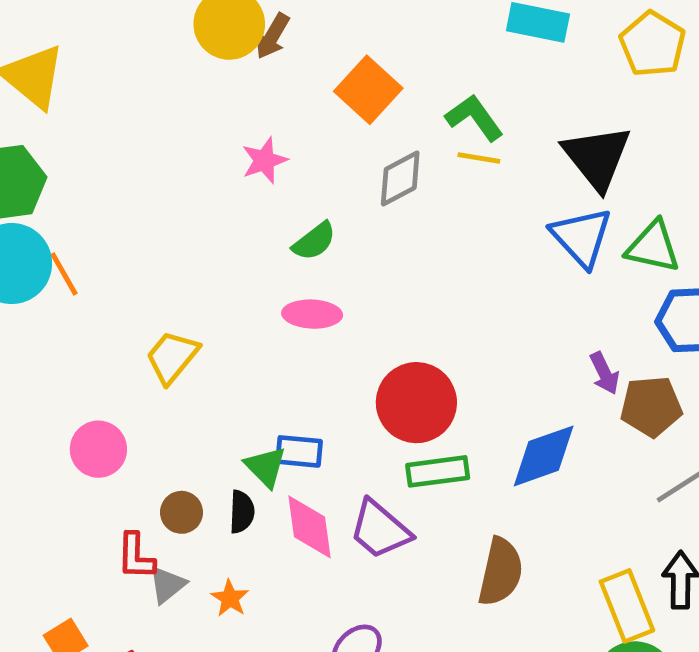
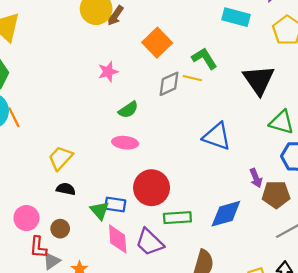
yellow line: (479, 158) -> (192, 78), moved
blue triangle: (581, 237) -> (217, 136), moved, turned -32
red circle: (416, 403) -> (152, 188), moved
pink circle: (98, 449) -> (26, 218), moved
black semicircle: (242, 512) -> (66, 189), moved, turned -84

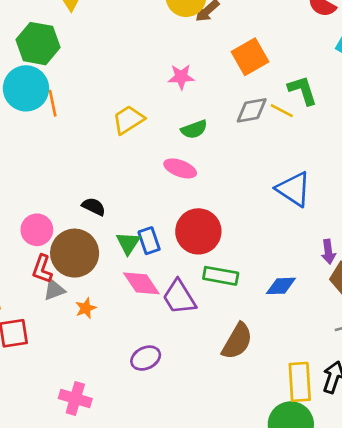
yellow trapezoid: (60, 158) -> (128, 120), moved
blue rectangle: (115, 205) -> (149, 241), turned 48
blue diamond: (226, 214) -> (281, 286), size x0.7
brown circle: (60, 229) -> (75, 253), size x2.0
pink diamond: (118, 239) -> (141, 283), turned -44

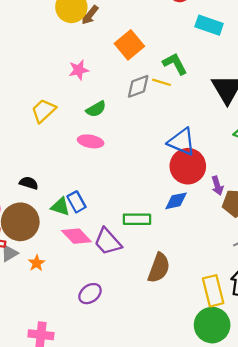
red circle: (198, 231) -> (188, 166), moved
green triangle: (128, 243) -> (60, 207), turned -36
blue diamond: (281, 286) -> (176, 201), moved

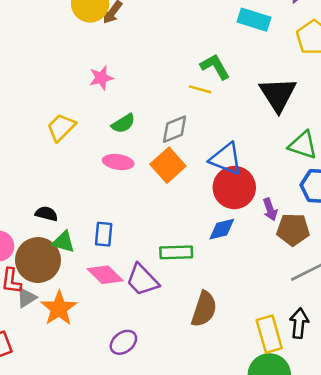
orange square: (129, 45) -> (168, 165), moved
gray diamond: (138, 86) -> (175, 129), moved
blue rectangle: (76, 202) -> (104, 234), turned 36
green triangle: (60, 207) -> (64, 242), moved
orange star: (37, 263) -> (59, 308), size x1.8

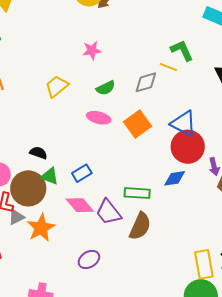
gray diamond: (175, 129) -> (146, 82), moved
blue rectangle: (104, 234) -> (82, 173), turned 48
brown semicircle: (204, 309) -> (140, 226), moved

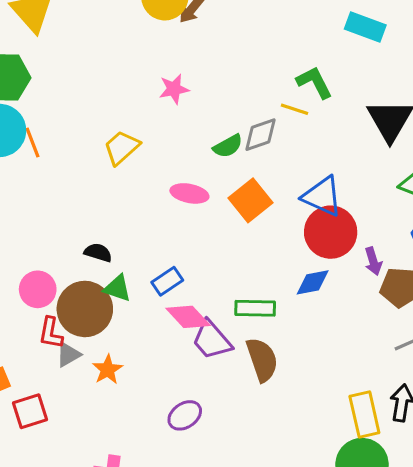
green semicircle: (106, 88) -> (228, 146), moved
pink diamond: (80, 205) -> (188, 317), moved
brown semicircle: (140, 226) -> (262, 360), turned -40
orange star: (41, 228) -> (108, 370), size x0.7

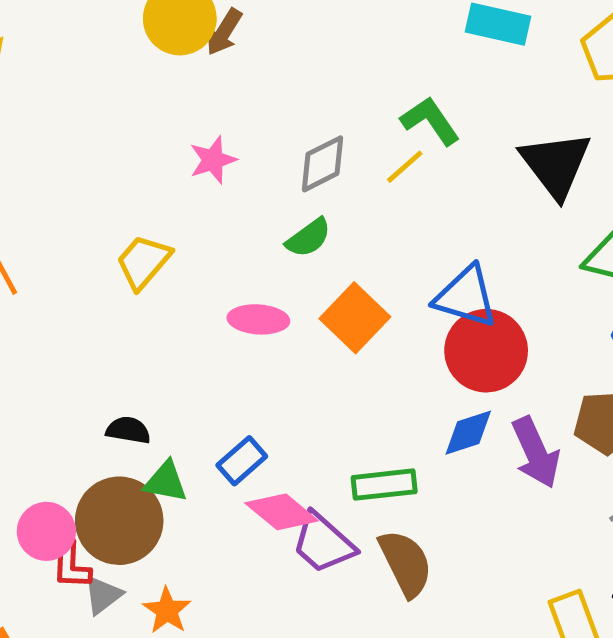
yellow line: (295, 109) -> (405, 167), turned -52
gray diamond: (261, 135) -> (322, 164), moved
purple arrow: (373, 261) -> (536, 453), moved, size x1.6
pink circle: (38, 289) -> (46, 531), moved

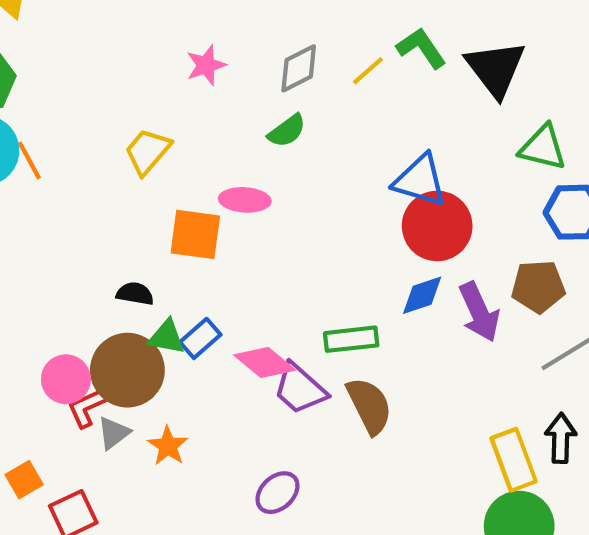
green L-shape: (430, 121) -> (421, 48), moved
orange square: (355, 318) -> (195, 234), moved, turned -36
blue rectangle: (242, 461) -> (200, 338), moved
red L-shape: (71, 565) -> (87, 408), turned 63

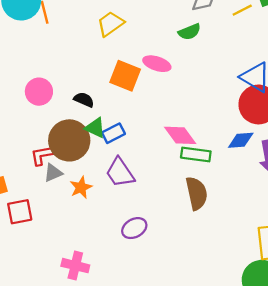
pink diamond: (265, 362) -> (180, 135), moved
pink circle: (66, 379) -> (39, 92), moved
purple trapezoid: (300, 389) -> (120, 173), moved

